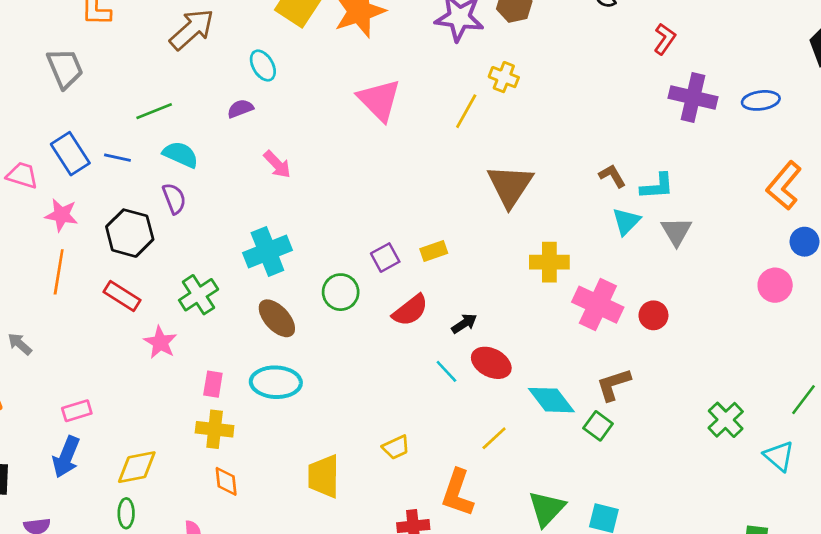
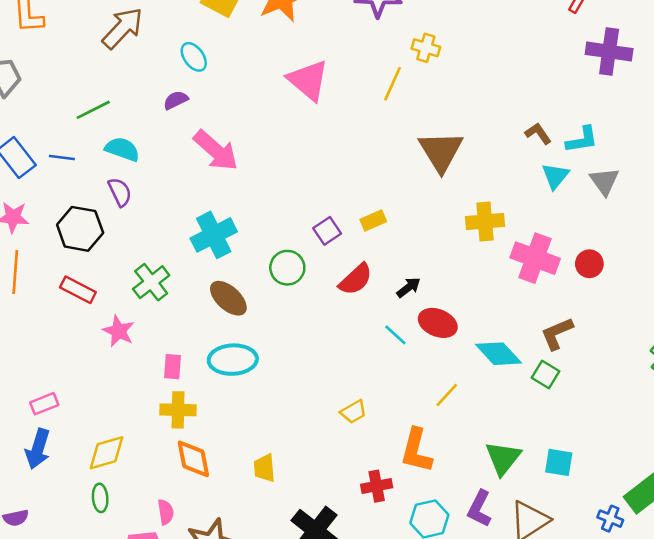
pink arrow: (277, 164) -> (216, 151), size x1.6
yellow trapezoid: (324, 476) -> (264, 468), moved, size x0.7
orange diamond: (226, 481) -> (193, 459), size x1.4

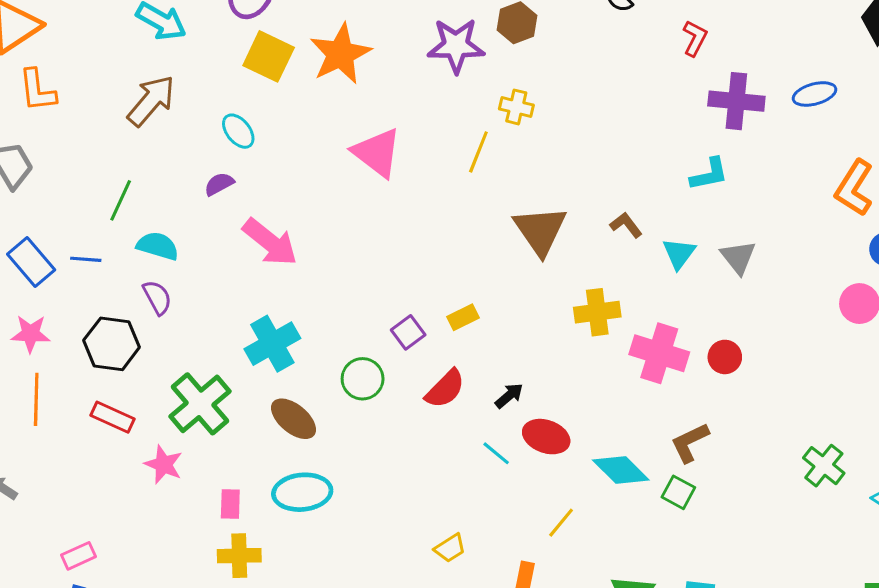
green line: (93, 110) -> (121, 200), turned -36
brown L-shape: (538, 133) -> (626, 225), moved
cyan L-shape: (582, 140) -> (709, 174), moved
green cross: (151, 282) -> (200, 404), size x1.4

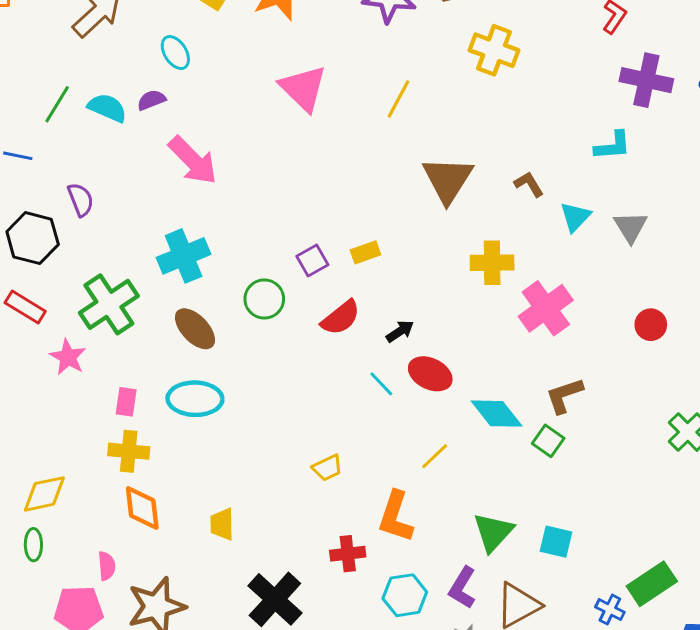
yellow cross: (516, 107) -> (494, 50), moved, size x1.5
cyan semicircle: (158, 246) -> (107, 108), moved
pink cross: (659, 353) -> (546, 308), turned 30
red circle: (725, 357) -> (651, 325), moved

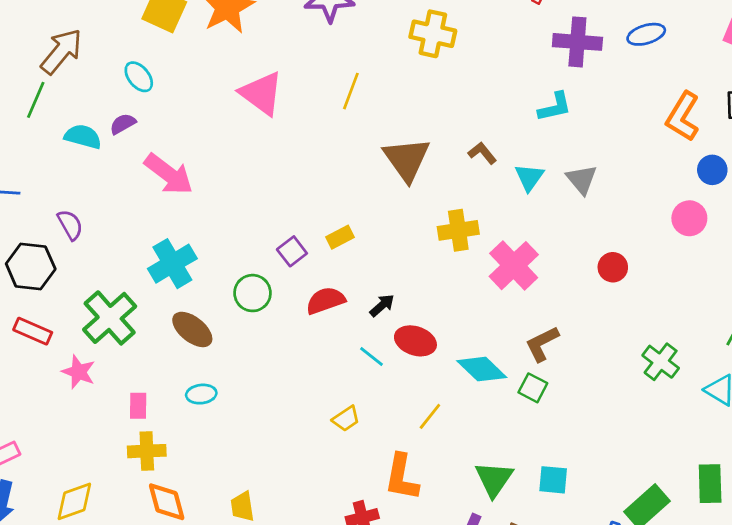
green line: (57, 104) -> (36, 100), moved
red semicircle: (341, 318) -> (326, 301), turned -153
cyan ellipse: (195, 399) -> (201, 394), size x0.6
yellow trapezoid: (327, 468) -> (346, 419), moved

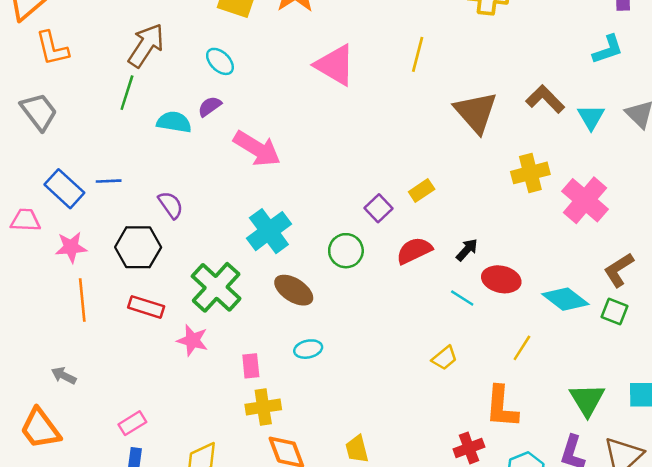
brown L-shape: (482, 153) -> (545, 99), size x1.4

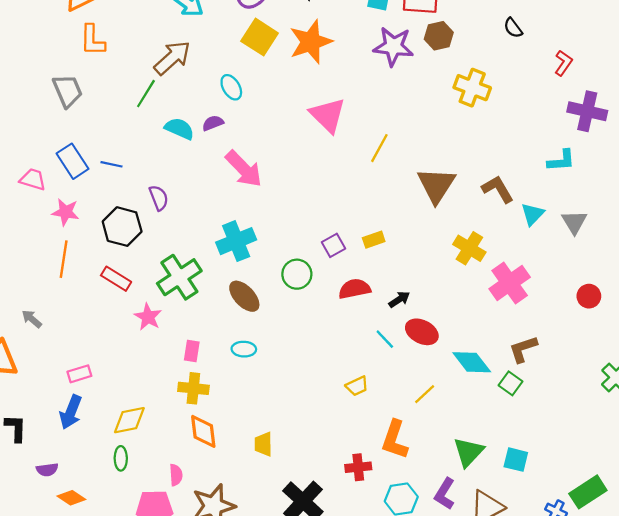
yellow line: (418, 54) -> (379, 148), moved
yellow cross: (530, 173) -> (469, 248), turned 32

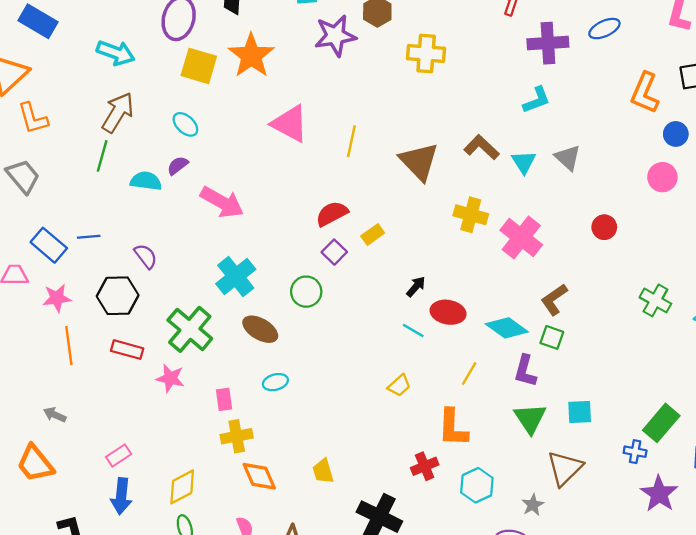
red semicircle: (355, 289) -> (332, 214), moved
purple L-shape: (445, 494) -> (525, 371), moved

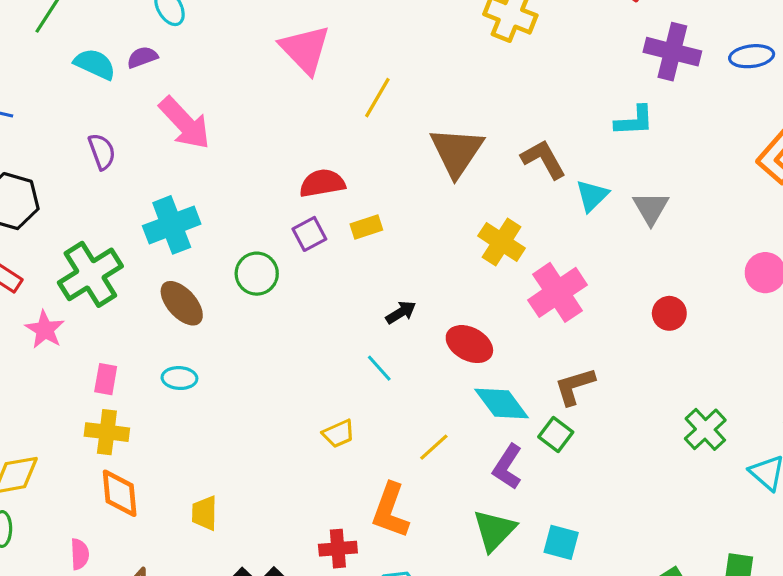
purple semicircle: (146, 256) -> (102, 152), moved
red ellipse: (448, 312) -> (469, 344), moved

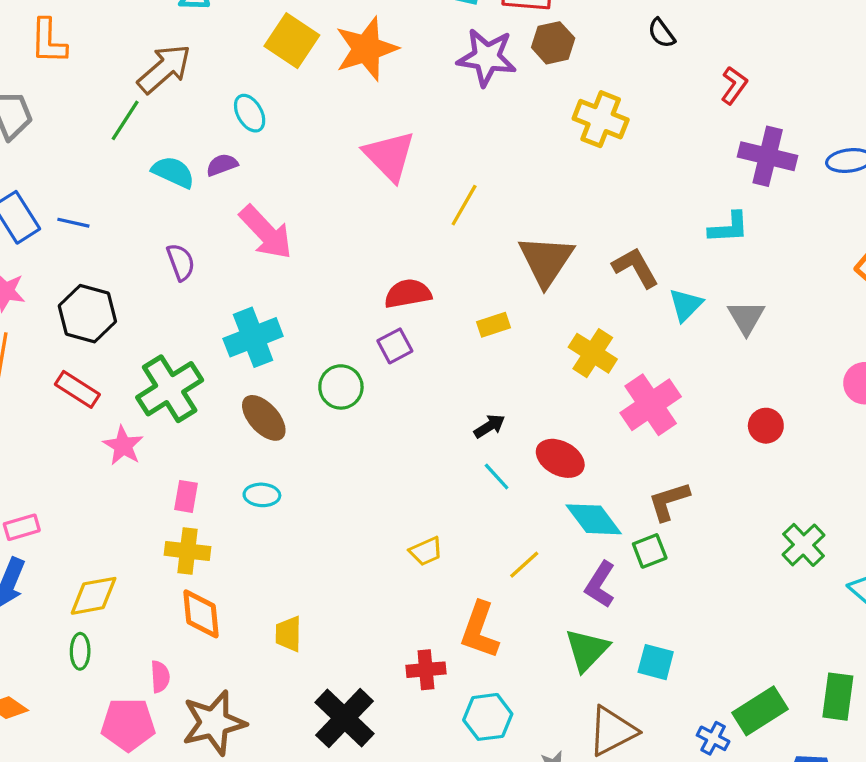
yellow rectangle: (366, 227) -> (493, 325), moved
cyan line: (379, 368) -> (497, 477), moved
green square: (556, 434) -> (650, 551), turned 32

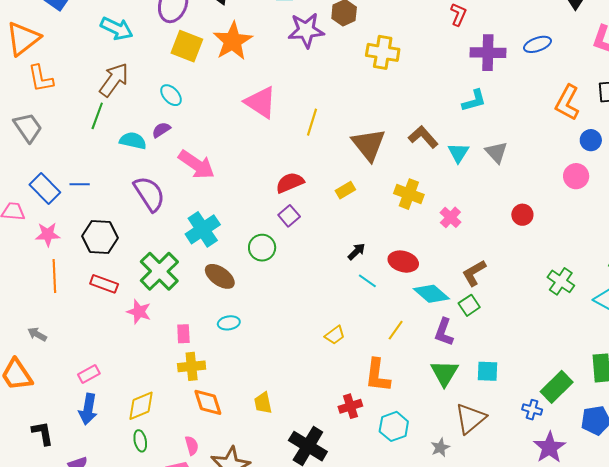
purple semicircle: (181, 262) -> (149, 194), size x1.6
pink cross: (651, 405) -> (450, 217), size x0.6

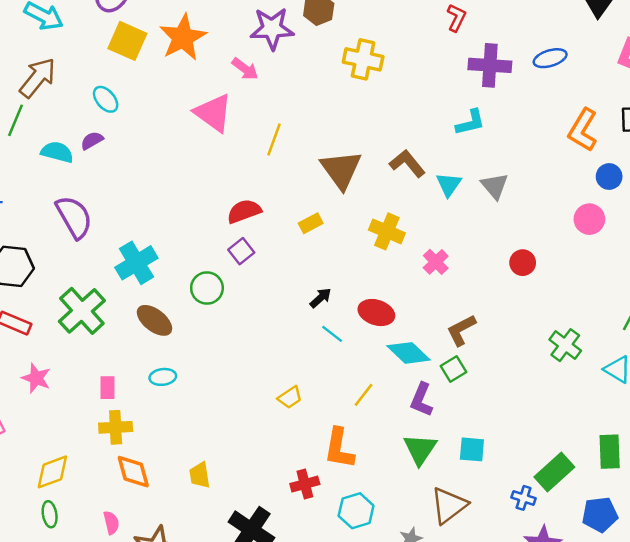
pink arrow: (197, 165) -> (245, 69), moved, size x0.6
pink star: (139, 312) -> (36, 378), moved

